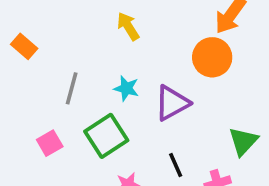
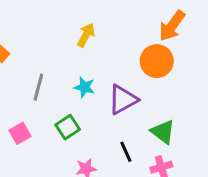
yellow arrow: (128, 26) -> (86, 35), turned 60
green square: (106, 136) -> (68, 127), size x0.7
green triangle: (243, 141) -> (163, 132), moved, turned -36

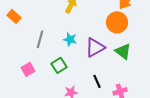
green triangle: (163, 132) -> (123, 51), moved

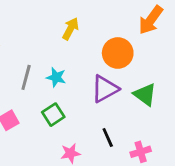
orange circle: (117, 22) -> (118, 53), moved
cyan star: (70, 39) -> (56, 77), moved

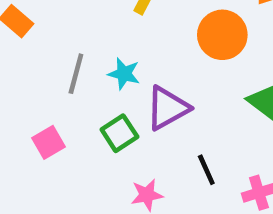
purple triangle: (105, 89) -> (167, 108), moved

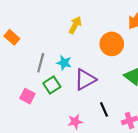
green square: (119, 133) -> (52, 85), moved
pink square: (49, 142) -> (27, 96), turned -32

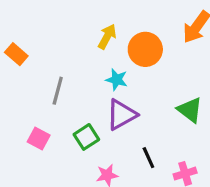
orange circle: (112, 44) -> (145, 49), moved
cyan star: (64, 63) -> (117, 80), moved
green square: (52, 85) -> (86, 137), moved

